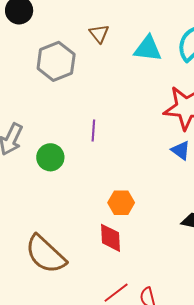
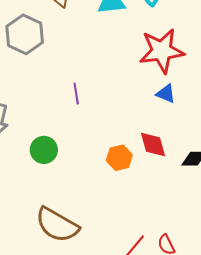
green circle: (50, 157) -> (44, 150), moved
red diamond: (111, 238) -> (153, 145), moved

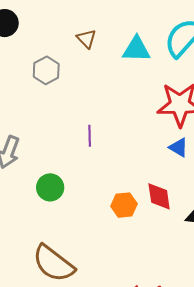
gray hexagon: (25, 34) -> (46, 70), size x0.7

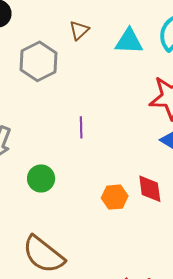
brown triangle: (86, 39) -> (79, 30), turned 30
gray hexagon: (46, 70) -> (38, 61), size x1.4

